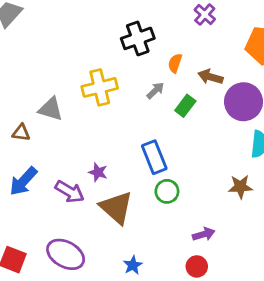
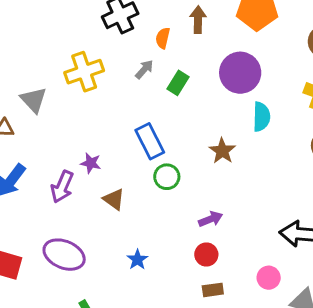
brown arrow: (210, 77) -> (198, 20), moved, turned 80
gray triangle: (51, 109) -> (34, 100), turned 36
brown star: (240, 187) -> (222, 151), moved, turned -30
purple arrow: (70, 192) -> (62, 187), turned 88
brown triangle: (116, 208) -> (114, 199), size x0.6

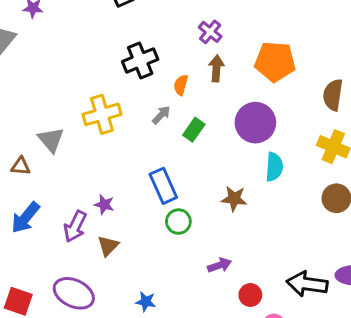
brown star: (222, 151) -> (234, 199), turned -30
brown triangle: (114, 199) -> (108, 246), moved, turned 35
red circle: (206, 254) -> (250, 295), moved
blue star: (137, 260) -> (146, 302), turned -30

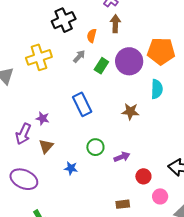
orange pentagon: (275, 62) -> (161, 51), moved
purple circle: (255, 123) -> (129, 61), moved
green circle: (178, 222) -> (95, 147), moved
blue star: (146, 302) -> (71, 168), moved

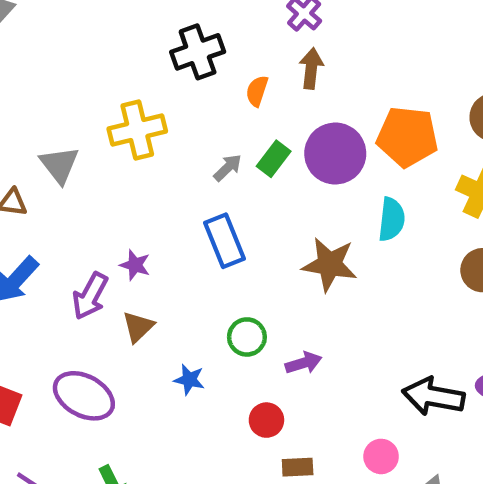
gray arrow: (79, 56) -> (228, 168), moved
brown star: (130, 112) -> (330, 264), size x1.4
red circle: (143, 176) -> (266, 420), moved

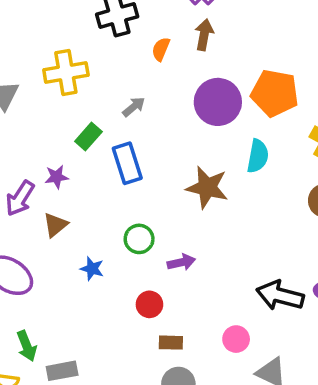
green rectangle: (274, 159) -> (88, 137), moved
purple star: (135, 265) -> (57, 177), turned -30

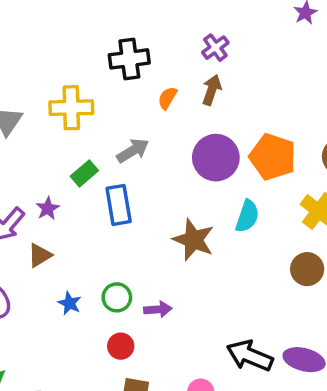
gray arrow: (134, 107) -> (133, 151), size x1.4
purple star: (57, 177) -> (48, 208), turned -30
green circle: (139, 239) -> (117, 297), moved

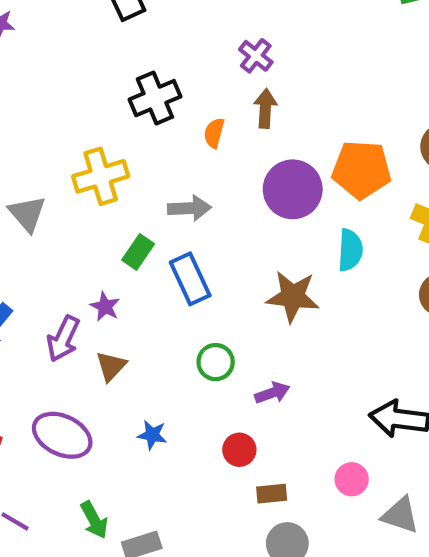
gray arrow: (133, 151) -> (190, 208), turned 44
green circle: (117, 297) -> (216, 362), moved
blue star: (70, 303) -> (152, 435), moved

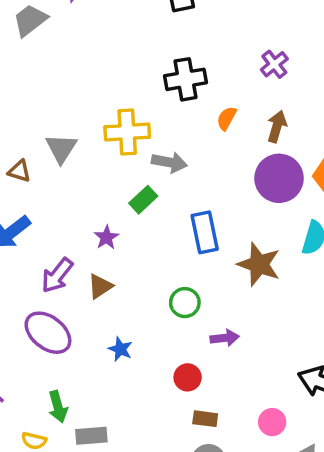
brown arrow: (265, 108) -> (277, 127), moved
gray arrow: (190, 208) -> (169, 162), moved
blue rectangle: (190, 279) -> (205, 232), moved
purple arrow: (63, 339) -> (57, 275), moved

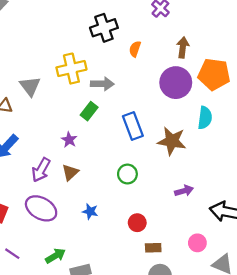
brown arrow: (277, 127) -> (183, 47), moved
purple arrow: (225, 338) -> (184, 191), moved
green arrow: (58, 407) -> (55, 256), turned -96

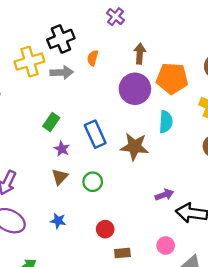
yellow cross: (71, 69) -> (29, 62), moved
gray arrow: (102, 84) -> (62, 72), moved
purple star: (69, 140) -> (62, 149), moved
brown triangle: (70, 172) -> (60, 177), moved
purple arrow: (184, 191) -> (164, 195), moved

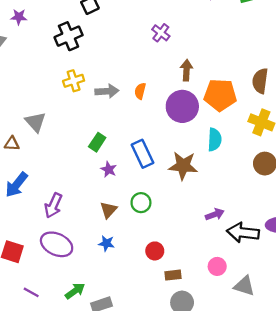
black cross: (61, 39) -> (69, 36), moved
orange semicircle: (93, 58) -> (140, 91), moved
yellow cross: (29, 62) -> (74, 81), size x0.7
brown triangle: (60, 177) -> (109, 210), moved

